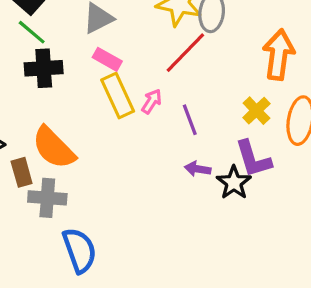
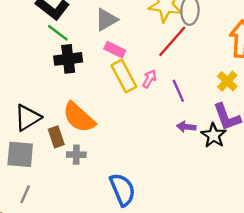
gray cross: (47, 198) -> (76, 155), size x0.7
blue semicircle: (80, 250) -> (122, 190), moved

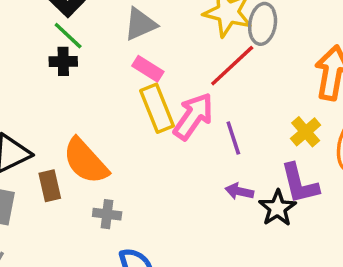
black cross: (68, 59) -> (63, 61), moved, size x0.7
pink arrow: (149, 79) -> (193, 116), size x1.8
gray cross: (76, 155) -> (107, 214), moved

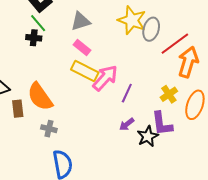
red line: (232, 66) -> (175, 44), moved
yellow rectangle: (157, 108) -> (85, 71), turned -48
purple line: (233, 138) -> (127, 93), turned 36
purple arrow: (239, 191) -> (127, 124), turned -56

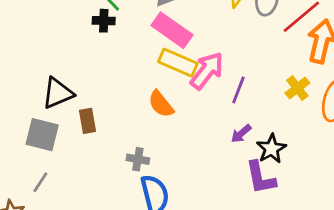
pink rectangle: (82, 48) -> (172, 30), size x1.6
orange semicircle: (40, 97) -> (161, 104), moved, size x0.7
purple L-shape: (162, 124) -> (260, 178), moved
gray cross: (49, 129) -> (138, 159), moved

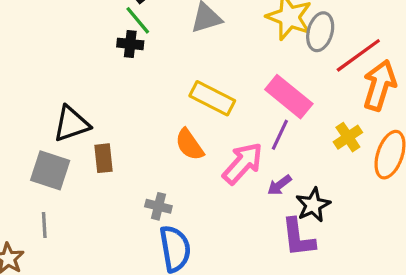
pink rectangle: (172, 30) -> (289, 97), moved
pink arrow: (207, 71) -> (243, 163), moved
gray line: (40, 182) -> (44, 225), turned -40

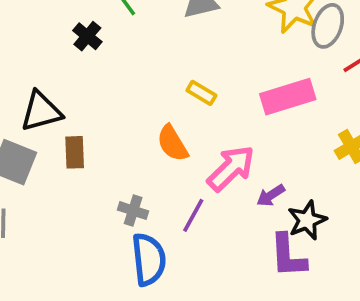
black cross: (130, 44) -> (87, 36), moved, turned 30
pink rectangle: (289, 97) -> (288, 97), turned -60
yellow rectangle: (212, 98) -> (201, 93), size x0.6
purple line: (280, 135) -> (193, 215), moved

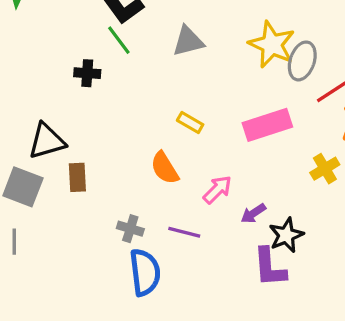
black cross: (87, 36) -> (87, 73), turned -35
pink arrow: (231, 168) -> (217, 190), size x0.7
purple line: (193, 215) -> (184, 232), turned 76

